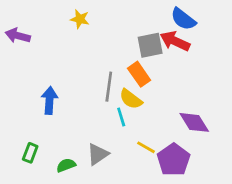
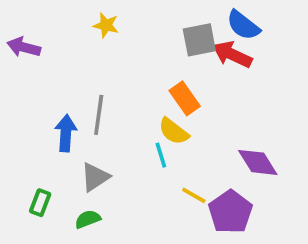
gray square: (150, 45) -> (199, 40), moved
gray line: (109, 87) -> (99, 115), moved
gray triangle: (98, 154) -> (95, 177), moved

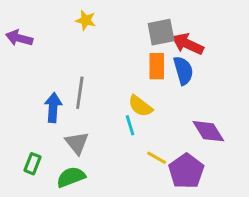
blue semicircle: (243, 25) -> (183, 71), moved, turned -144
orange rectangle: (185, 98) -> (157, 66), moved, turned 35
gray triangle: (95, 177) -> (77, 143), turned -35
green semicircle: (88, 219) -> (71, 177), size x1.4

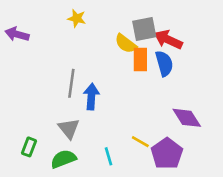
yellow semicircle: (140, 106) -> (126, 44), moved
blue arrow: (53, 108) -> (91, 97), moved
cyan line: (130, 125) -> (109, 156), moved

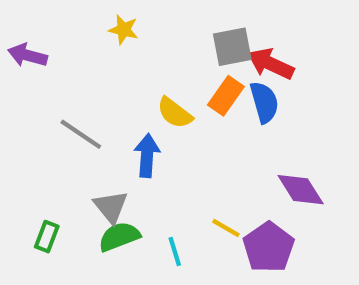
yellow semicircle: (126, 44) -> (175, 113), moved
orange rectangle: (140, 59) -> (226, 96), turned 35
gray line: (71, 83) -> (81, 134), moved, turned -64
green semicircle: (63, 159) -> (119, 237), moved

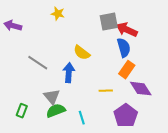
orange rectangle: (226, 96) -> (127, 70), moved
yellow line: (226, 228) -> (106, 91), moved, turned -32

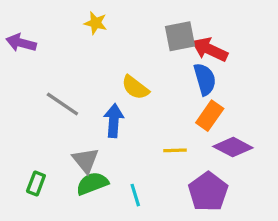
purple diamond: (141, 89) -> (233, 147), turned -30

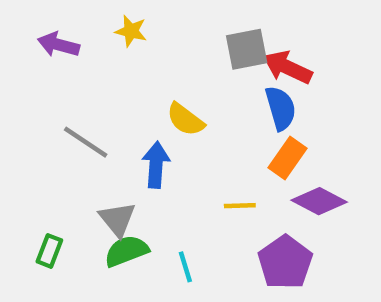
purple arrow: (21, 43) -> (58, 45), moved

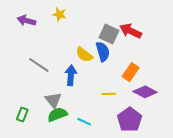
gray square: (247, 49) -> (109, 34), moved, turned 36
blue semicircle: (281, 108) -> (103, 52), moved
cyan line: (185, 267) -> (84, 122), turned -48

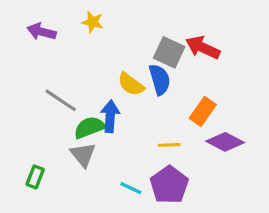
green semicircle: (57, 114) -> (89, 127), moved
purple pentagon: (130, 120) -> (169, 185), moved

